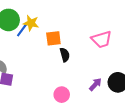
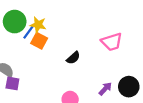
orange square: (53, 38) -> (39, 41), moved, turned 35
black semicircle: (65, 55) -> (73, 58), turned 64

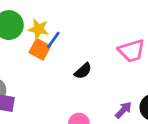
blue line: (28, 32) -> (53, 40), moved

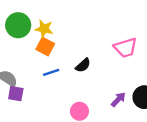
blue line: (53, 40) -> (51, 72), moved, turned 35

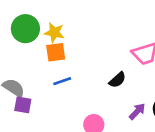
orange square: (45, 46) -> (56, 52), turned -36
black semicircle: (83, 65) -> (117, 80), moved

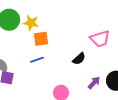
orange square: (56, 52) -> (41, 39), moved

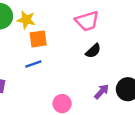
pink trapezoid: (100, 39) -> (87, 21), moved
black semicircle: (79, 59) -> (93, 51), moved

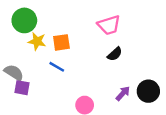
yellow star: (26, 20) -> (37, 41), moved
blue line: (33, 64) -> (57, 67), turned 49

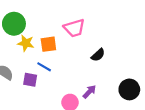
pink trapezoid: (109, 25) -> (74, 28), moved
purple square: (22, 88) -> (30, 80), moved
purple arrow: (123, 93) -> (89, 92), moved

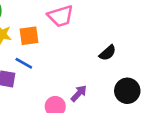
black semicircle: (98, 55) -> (108, 53), moved

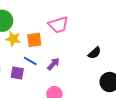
purple arrow: (79, 93) -> (53, 64), moved

